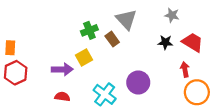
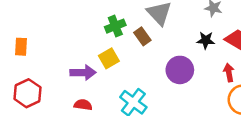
red hexagon: (16, 73) -> (28, 93), moved
purple circle: (138, 82) -> (180, 70), moved

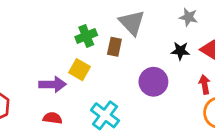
brown rectangle: (142, 36) -> (114, 47), turned 48
yellow square: (109, 58) -> (79, 70), turned -30

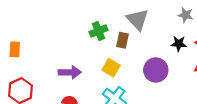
yellow square: (79, 70) -> (111, 68), moved

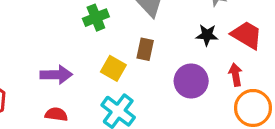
brown rectangle: (123, 40) -> (145, 49), moved
purple circle: (156, 70) -> (191, 81), moved

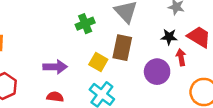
brown rectangle: (145, 49) -> (122, 48), size x1.5
red arrow: (236, 75) -> (181, 57), moved

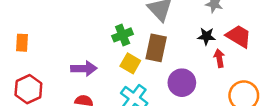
green cross: (85, 24) -> (123, 35), moved
purple circle: (157, 72) -> (182, 83), moved

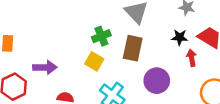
yellow square: (130, 63) -> (94, 61), moved
purple arrow: (84, 68) -> (45, 67), moved

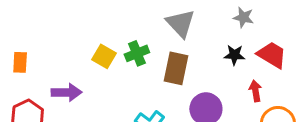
red arrow: (192, 58) -> (255, 91), moved
yellow square: (94, 61) -> (104, 56), moved

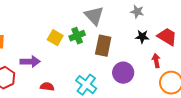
gray star: (243, 17) -> (137, 12), moved
gray triangle: (180, 23) -> (94, 16), moved

